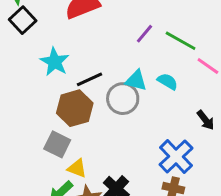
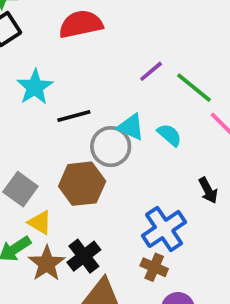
brown hexagon: (75, 108) -> (82, 184), moved

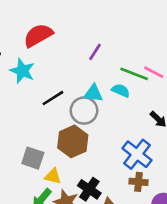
cyan star: (35, 87) -> (22, 71), moved
green line: (194, 88) -> (134, 74), moved

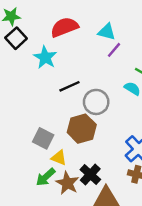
cyan triangle: (93, 93) -> (107, 32), moved

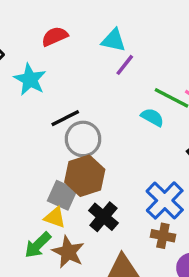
red semicircle: (64, 27) -> (55, 36), size x0.7
gray circle: (96, 102) -> (83, 139), moved
gray square: (43, 138) -> (62, 195), moved
black cross: (90, 175) -> (103, 217), moved

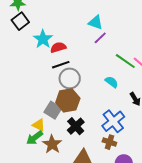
red semicircle: (55, 36) -> (58, 47), moved
cyan semicircle: (152, 117) -> (112, 82), moved
yellow triangle: (55, 217) -> (39, 125), moved

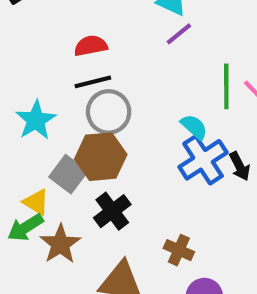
cyan star: (43, 39) -> (36, 120), moved
green line: (125, 61) -> (226, 86), turned 50
blue cross: (113, 121) -> (203, 160), moved

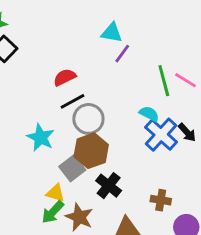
gray square: (68, 174) -> (72, 168), turned 30

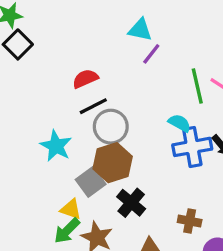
blue cross: (161, 135) -> (192, 147), turned 36

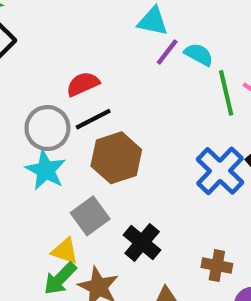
cyan semicircle: (180, 123) -> (199, 54), moved
gray circle: (111, 127) -> (47, 128), moved
blue cross: (192, 147) -> (220, 171), turned -36
brown hexagon: (113, 163) -> (116, 158), moved

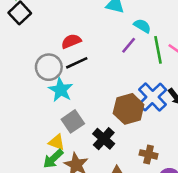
purple line: (167, 52) -> (129, 45), moved
brown hexagon: (116, 158) -> (129, 109), moved
cyan star: (46, 170) -> (61, 90), moved

